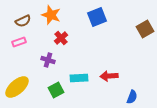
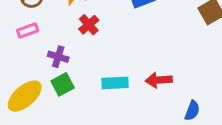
purple cross: (48, 60) -> (58, 57), moved
green square: (56, 90) -> (63, 84), moved

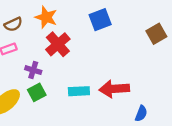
red cross: (89, 25) -> (58, 44), size x1.5
red arrow: (159, 80) -> (114, 89), size x1.4

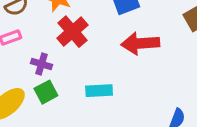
red arrow: (114, 89) -> (140, 43), moved

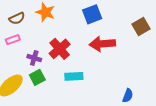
red cross: (72, 32) -> (60, 49), moved

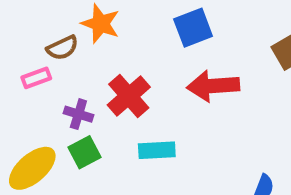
brown semicircle: (17, 18) -> (62, 48), moved

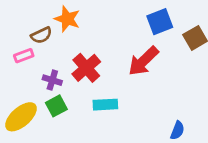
blue square: (193, 28) -> (160, 22), moved
red arrow: (213, 86) -> (143, 61), turned -40

